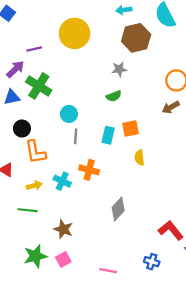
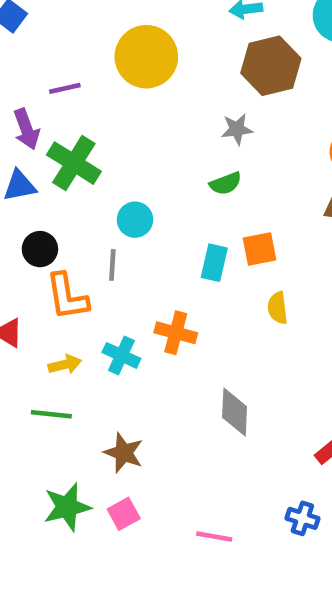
purple arrow: (15, 69) -> (26, 129), turned 114
gray line: (76, 136) -> (112, 265), moved
gray diamond: (118, 209) -> (235, 412), turned -40

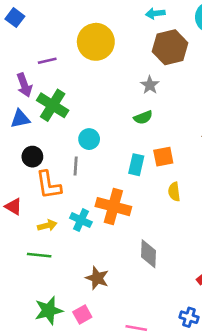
gray star: (237, 129) -> (150, 85), turned -30
orange cross: (176, 333) -> (113, 207), size x1.4
brown star: (124, 453) -> (97, 278), moved

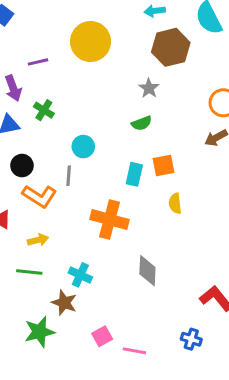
green cross: (53, 105) -> (44, 110), size x0.6
orange L-shape: (49, 185) -> (39, 196), turned -48
cyan cross: (81, 220) -> (80, 275), moved
brown star: (97, 278) -> (64, 303), moved
pink square: (82, 315) -> (102, 336), moved

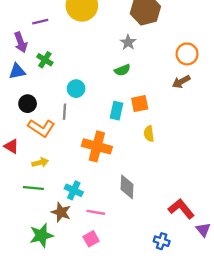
pink line: (134, 351) -> (96, 212), moved

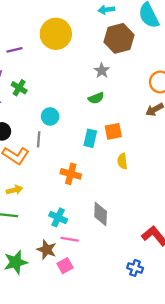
orange cross: (97, 146) -> (71, 174), size x0.7
cyan cross: (74, 190) -> (58, 217), moved
brown star: (61, 212) -> (47, 250), moved

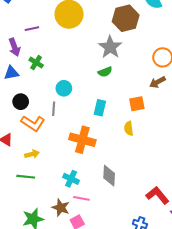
gray star: (102, 71) -> (110, 47), size x1.6
orange square: (113, 131) -> (137, 104), moved
orange cross: (71, 174) -> (82, 140), size x1.4

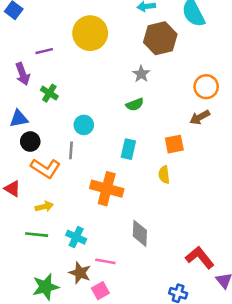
gray star: (110, 47) -> (141, 74), size x0.6
blue triangle: (11, 73) -> (19, 119), moved
cyan cross: (71, 179) -> (76, 237), moved

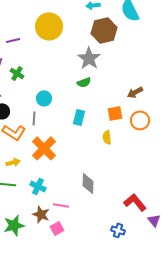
gray star: (141, 74) -> (89, 58), size x1.6
orange circle: (206, 87) -> (140, 120), moved
orange cross: (107, 189) -> (44, 148), moved, turned 30

